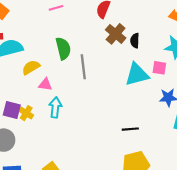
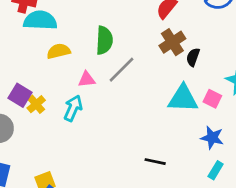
gray line: (83, 67) -> (122, 70), turned 35
pink triangle: (45, 84) -> (87, 79), moved, turned -32

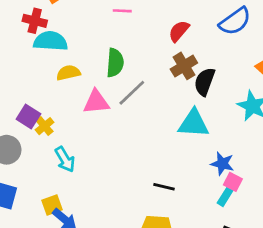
black semicircle: (193, 57) -> (205, 82), size x1.5
pink triangle: (87, 79) -> (96, 102), size x1.5
pink square: (212, 99) -> (233, 182), moved
cyan arrow: (73, 108) -> (65, 159), moved, turned 125

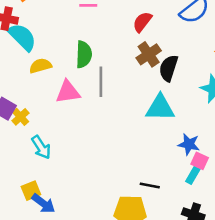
cyan semicircle: (50, 41) -> (22, 37), turned 44
gray line: (132, 93) -> (101, 82), turned -44
black line: (164, 187) -> (150, 185), moved

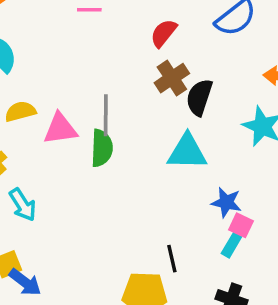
green semicircle: (84, 54) -> (102, 148), moved
yellow semicircle: (40, 66) -> (20, 112), moved
black line: (150, 185) -> (172, 259), turned 66

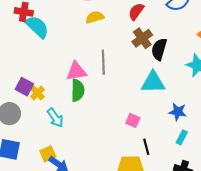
yellow semicircle: (20, 112) -> (95, 17), moved
green semicircle: (102, 148) -> (78, 90), moved
pink square: (241, 225) -> (133, 120), moved

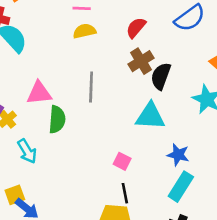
pink triangle: (76, 71) -> (39, 93), moved
cyan rectangle: (182, 137) -> (181, 187), size x1.6
black line: (146, 147) -> (125, 193), moved

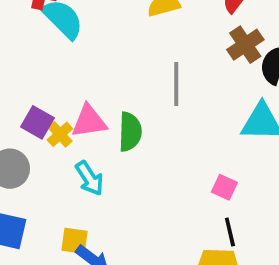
pink triangle: (39, 93) -> (89, 121), moved
yellow square: (15, 195) -> (75, 241), turned 30

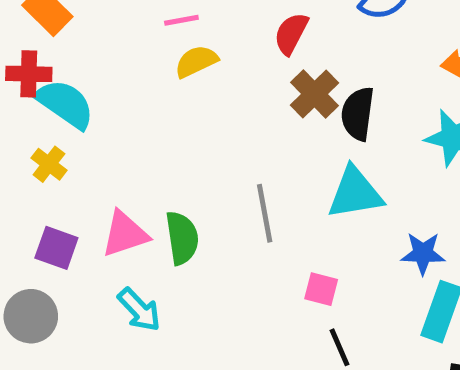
gray line: (176, 84) -> (265, 213), moved
yellow cross: (60, 134) -> (49, 164), moved

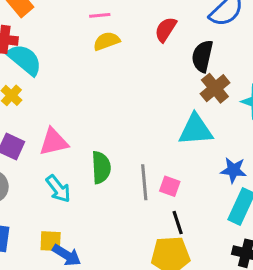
brown cross: (314, 94) -> (215, 88), moved
black semicircle: (358, 114) -> (202, 56), moved
gray line: (265, 213) -> (144, 182), moved
green semicircle: (182, 238) -> (101, 167), moved

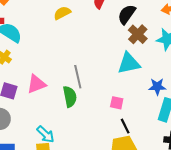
black semicircle: (202, 56) -> (127, 14), turned 30
gray line: (144, 182) -> (78, 77), moved
cyan arrow: (58, 189) -> (46, 134), moved

